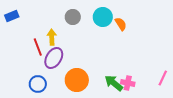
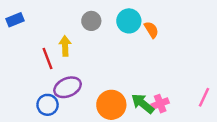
purple ellipse: (54, 58) -> (68, 87), moved, turned 35
orange circle: (77, 80) -> (111, 105), moved
pink cross: (128, 83) -> (160, 104), turned -32

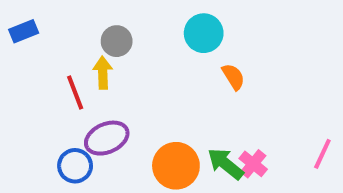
gray circle: (91, 21) -> (117, 41), moved
orange semicircle: (151, 30) -> (233, 77), moved
pink cross: (160, 104) -> (253, 164), turned -30

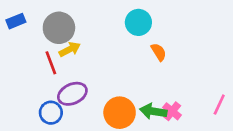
gray circle: (117, 41) -> (59, 28), moved, size x1.5
yellow arrow: (103, 73) -> (70, 49), turned 65
green arrow: (225, 164) -> (153, 111), turned -30

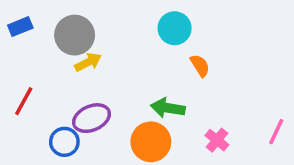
red line: (51, 63) -> (24, 101), moved, turned 50
green arrow: (153, 111) -> (168, 108), moved

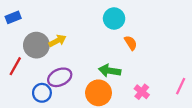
gray circle: (75, 35) -> (36, 45), moved

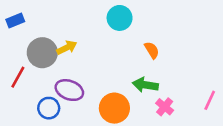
cyan circle: (114, 18) -> (120, 18), moved
green arrow: (110, 71) -> (145, 85), moved
purple ellipse: (60, 77) -> (69, 90), turned 45

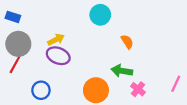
blue rectangle: (15, 21) -> (13, 17), turned 40
gray circle: (42, 53) -> (18, 44), moved
purple ellipse: (69, 90) -> (58, 56), moved

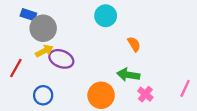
blue rectangle: (13, 17) -> (28, 15), moved
yellow arrow: (56, 40) -> (44, 51), moved
gray circle: (18, 44) -> (43, 28), moved

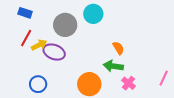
gray circle: (43, 28) -> (65, 25), moved
orange semicircle: (134, 44) -> (118, 48), moved
red line: (16, 68) -> (26, 38), moved

